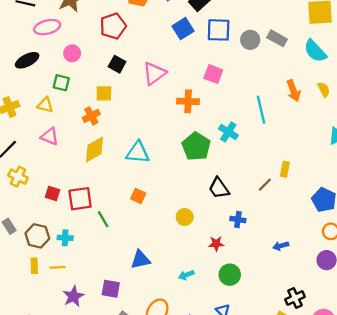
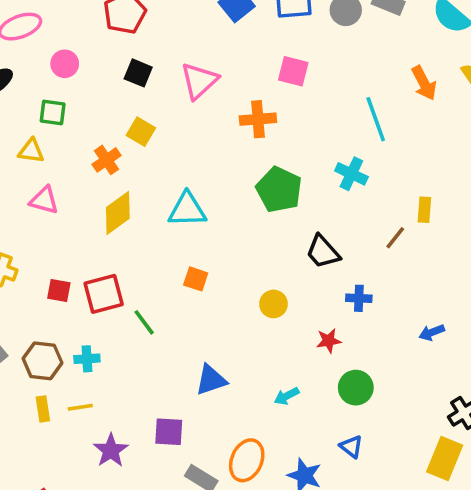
yellow square: (104, 93) -> (141, 132), moved, turned 36
cyan cross: (228, 132) -> (351, 174), moved

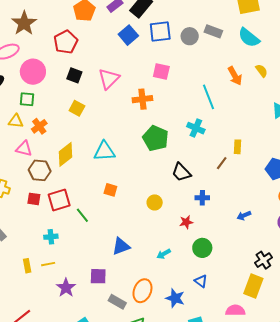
pink circle: (65, 64) -> (33, 72), size x1.6
orange cross: (106, 160) -> (39, 126), moved
brown hexagon: (42, 361) -> (40, 170), moved

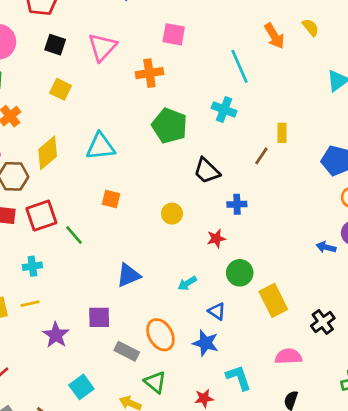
blue arrow: (244, 216) -> (326, 247), moved, turned 40
black cross: (263, 260) -> (323, 322), moved
blue triangle: (201, 281) -> (217, 311), moved
yellow rectangle: (253, 286) -> (273, 300), moved, turned -45
orange ellipse: (142, 291) -> (160, 335), turned -50

